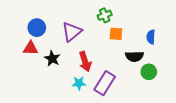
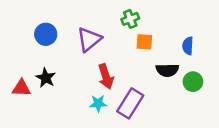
red triangle: (31, 48) -> (21, 88), moved
black star: (52, 58) -> (46, 78), moved
green circle: (149, 72) -> (193, 82), moved

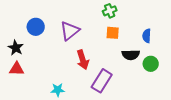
green cross: (130, 19) -> (110, 11), moved
black star: (46, 78) -> (16, 48), moved
cyan star: (98, 103) -> (58, 90), moved

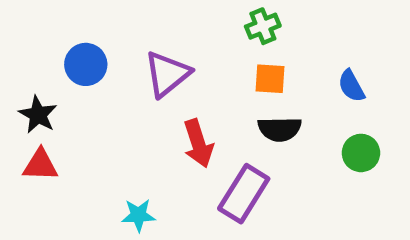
blue semicircle: (147, 36) -> (351, 86), turned -32
black semicircle: (131, 55) -> (280, 129), moved

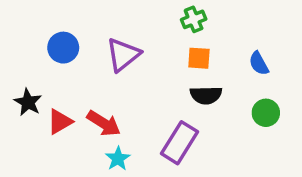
black star: (38, 115) -> (28, 102), moved
red arrow: (198, 143) -> (104, 123), moved, turned -40
red triangle: (40, 165) -> (60, 122), moved, turned -32
cyan star: (138, 215) -> (118, 159), moved, turned -30

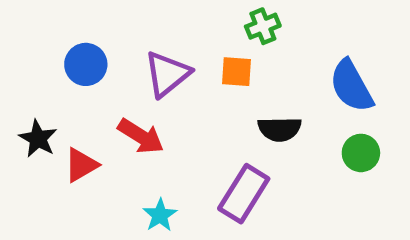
orange square: (199, 58) -> (237, 72), moved
blue semicircle: (259, 63) -> (351, 86), size x1.6
red arrow: (104, 123) -> (141, 136), moved

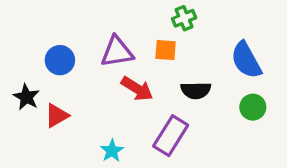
blue circle: (86, 64) -> (60, 60), moved
purple triangle: (167, 74) -> (117, 52), turned 30
red arrow: (141, 136) -> (137, 89), moved

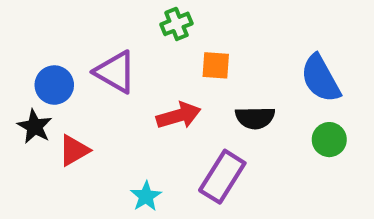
green cross: (184, 18) -> (176, 24), moved
purple triangle: (117, 52) -> (115, 72), moved, turned 39
blue circle: (60, 60) -> (54, 85), moved
red arrow: (137, 89) -> (179, 116), turned -48

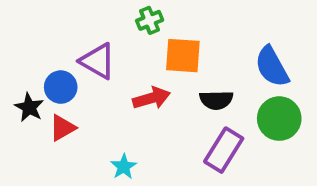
orange square: (216, 65) -> (183, 56), size x1.5
blue circle: (54, 85) -> (61, 87), moved
green circle: (329, 140) -> (279, 119), size x1.5
purple rectangle: (222, 177) -> (224, 150), moved

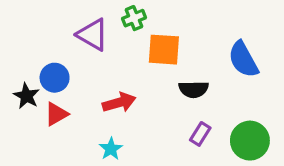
purple triangle: (98, 61) -> (93, 35), moved
red arrow: (151, 98) -> (119, 102), moved
green circle: (279, 119) -> (250, 141), moved
purple rectangle: (224, 150) -> (200, 134), size x0.6

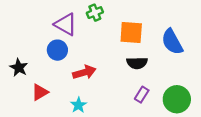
orange square: (164, 50) -> (131, 32), moved
blue circle: (55, 78) -> (57, 50), moved
red triangle: (56, 114) -> (40, 92), moved

